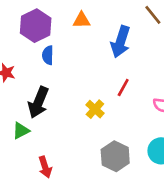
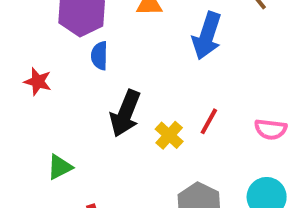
red line: (123, 88) -> (209, 121), moved
black arrow: (38, 102) -> (125, 113), moved

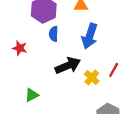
blue arrow: (207, 36) -> (90, 36), moved
black arrow: (125, 113) -> (68, 66), turned -135

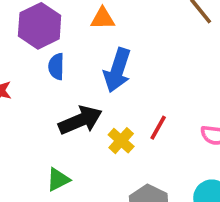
green triangle: (32, 95) -> (58, 180), moved

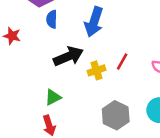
yellow cross: (121, 141) -> (96, 70), turned 30

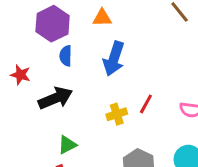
black arrow: (68, 56) -> (55, 98), moved

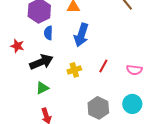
yellow cross: (117, 114) -> (74, 70), moved
green triangle: (67, 145) -> (42, 88), moved

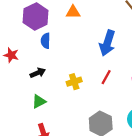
blue arrow: (81, 35) -> (107, 43), moved
black arrow: (41, 62) -> (38, 73), size x0.6

